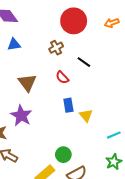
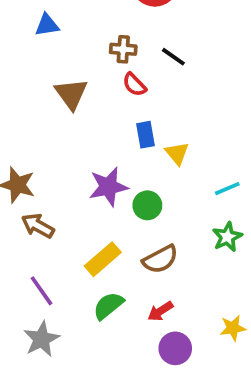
brown cross: (56, 48) -> (123, 49), moved, turned 32
purple star: (21, 116) -> (108, 187), moved, turned 30
green circle: (63, 155) -> (147, 205), moved

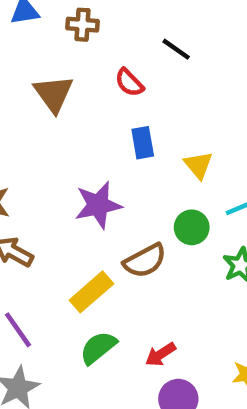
brown cross: (123, 49) -> (83, 25), moved
yellow triangle: (177, 153) -> (198, 165), moved
green circle: (147, 205) -> (192, 227), moved
brown semicircle: (160, 259) -> (145, 261), moved

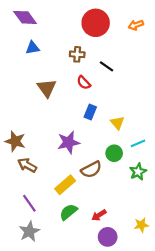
brown cross: (83, 25) -> (77, 54), moved
blue rectangle: (143, 143) -> (90, 112), turned 32

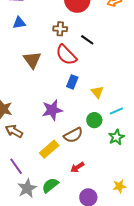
red semicircle: (84, 83) -> (66, 55), size x1.6
green semicircle: (68, 212) -> (50, 185), moved
red arrow: (99, 215) -> (77, 167), moved
gray star: (29, 231) -> (27, 188), moved

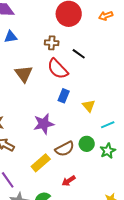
green circle: (94, 120) -> (87, 144), moved

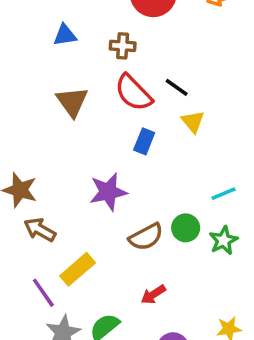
blue triangle: (11, 37) -> (65, 35), moved
black line: (79, 54) -> (177, 87), moved
yellow triangle: (89, 106) -> (193, 122), moved
yellow rectangle: (41, 163) -> (78, 269), moved

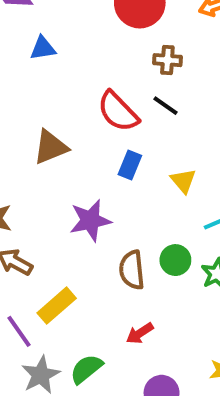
brown cross: (123, 46) -> (167, 60), moved
brown triangle: (72, 102) -> (51, 147), moved, turned 44
yellow triangle: (193, 122) -> (183, 181), moved
brown semicircle: (146, 237) -> (132, 270), turned 112

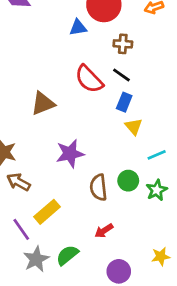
blue triangle: (43, 48) -> (78, 28), moved
blue rectangle: (130, 165) -> (124, 102), moved

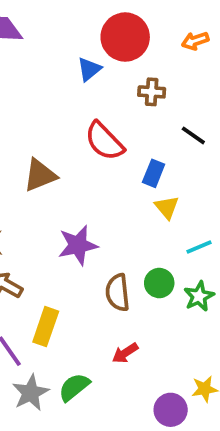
blue triangle: (78, 28) -> (89, 69), turned -30
black line: (121, 75) -> (193, 135), moved
yellow rectangle: (47, 212) -> (46, 327), turned -30
purple circle: (119, 271) -> (171, 410), moved

